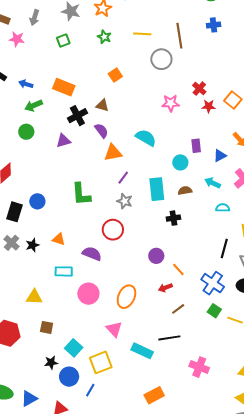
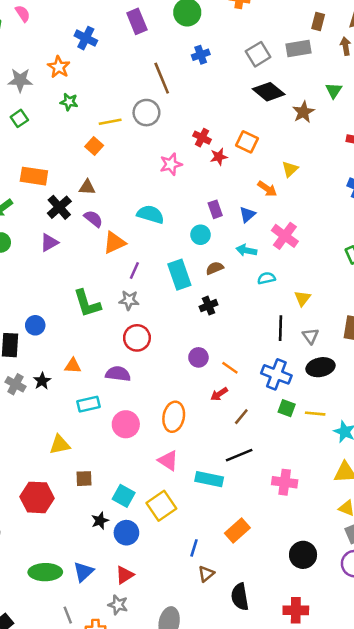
yellow line: (142, 34) -> (110, 122), moved
gray star: (125, 201) -> (129, 300), moved
blue line: (90, 390) -> (194, 548), moved

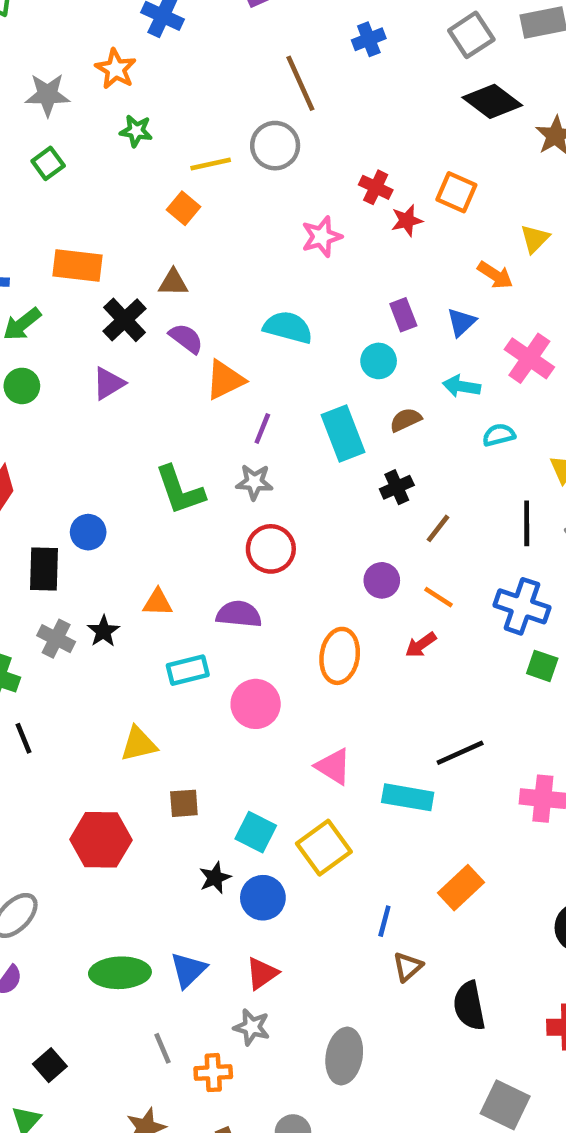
orange ellipse: (174, 417) -> (340, 656), moved
brown line: (241, 417) -> (438, 528), moved

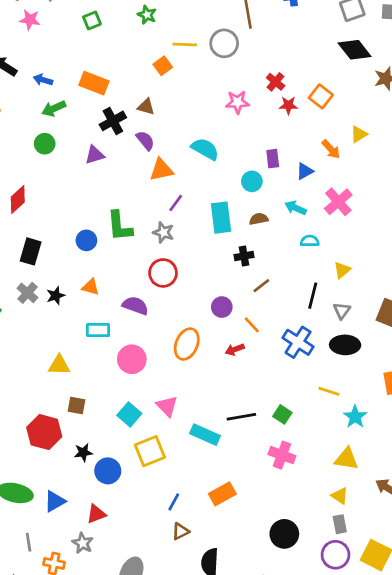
blue circle: (88, 532) -> (86, 240), moved
green square: (542, 666) -> (282, 414), moved
cyan square: (256, 832) -> (129, 414), moved
red hexagon: (101, 840) -> (44, 432), moved

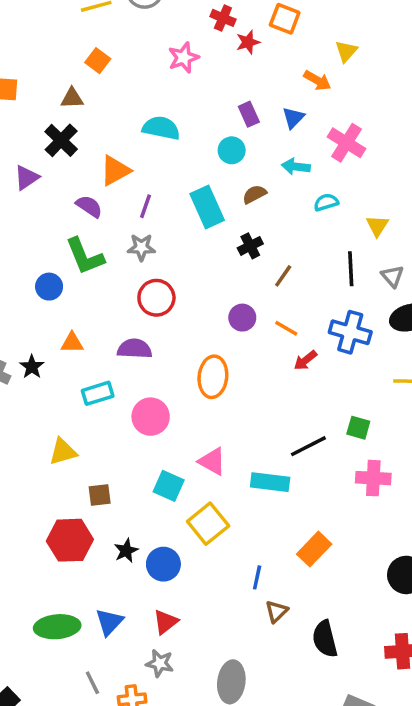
orange square: (163, 66) -> (98, 61), moved
black cross: (113, 121) -> (61, 140), moved
purple semicircle: (145, 140) -> (89, 206), moved
red arrow: (235, 349) -> (305, 360), moved

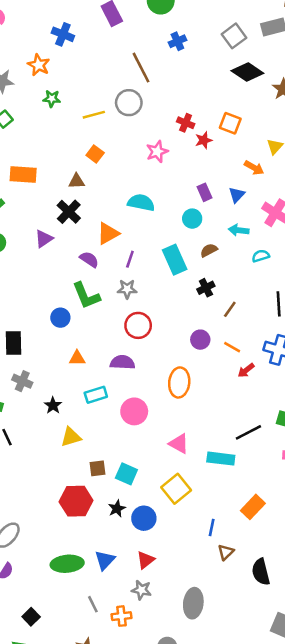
black star: (32, 367) -> (53, 405), moved
cyan square: (169, 486) -> (126, 474), moved

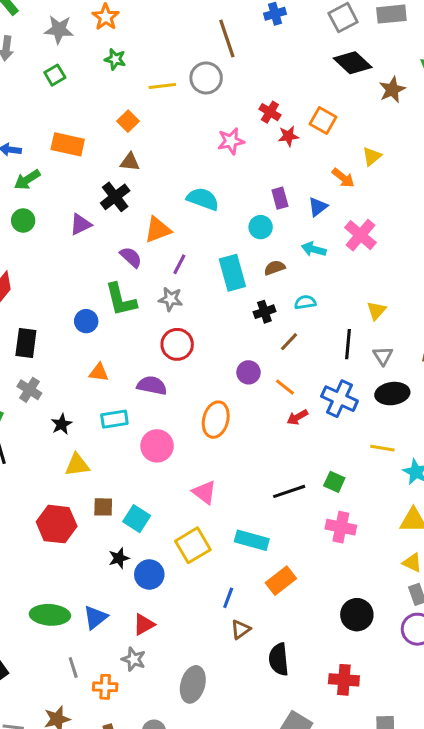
orange square: (95, 154) -> (128, 121), moved
cyan semicircle: (261, 256) -> (305, 302), moved
cyan rectangle: (221, 459) -> (252, 540), moved
red hexagon: (76, 501) -> (57, 524), moved

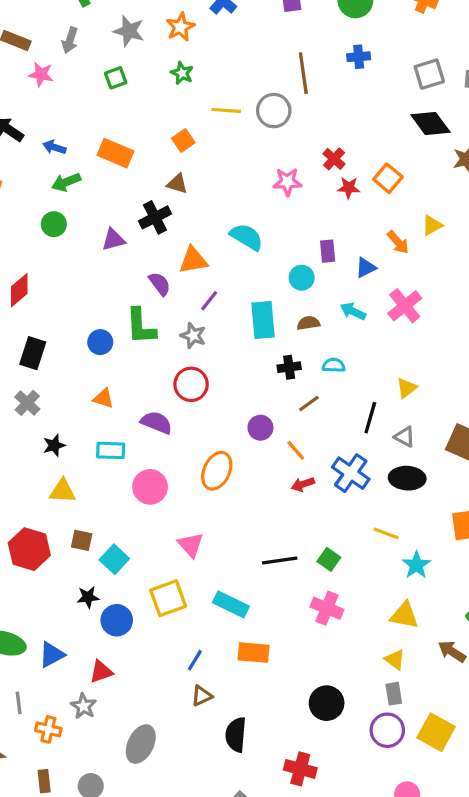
gray triangle: (383, 356) -> (405, 437), turned -40
orange rectangle: (281, 581) -> (254, 653), turned 32

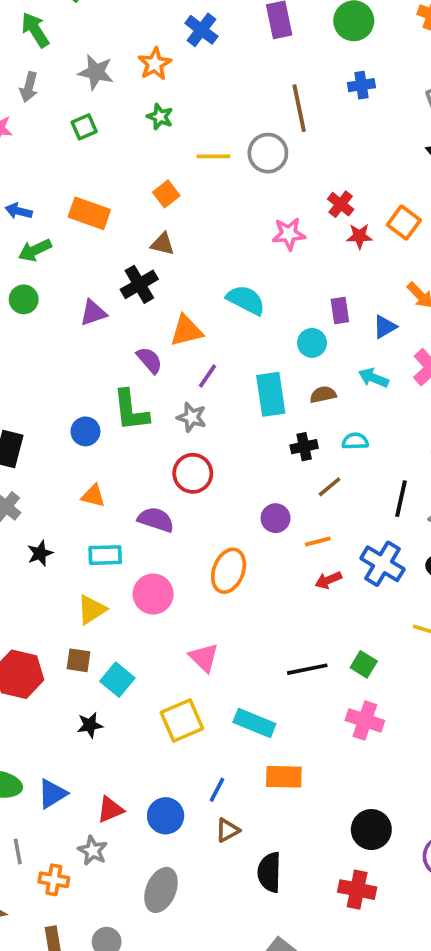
orange line: (296, 450) -> (318, 542), turned -60
yellow triangle: (62, 491) -> (92, 610), moved, turned -32
blue circle: (117, 620) -> (166, 816), moved
red cross: (300, 769) -> (357, 890), moved

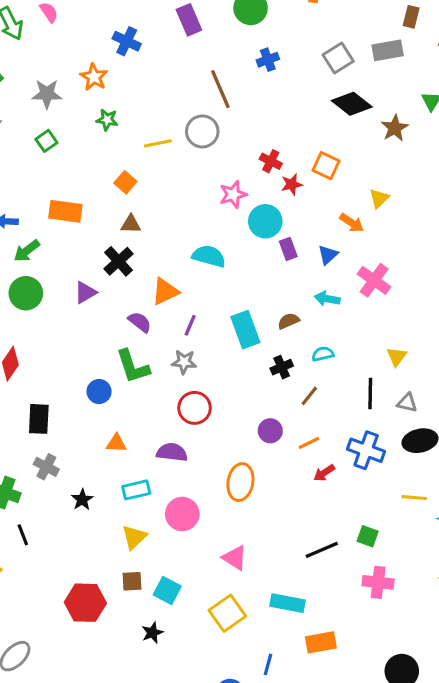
green circle: (24, 299) -> (26, 293), size x1.4
cyan circle: (312, 343) -> (265, 221), moved, size x1.4

